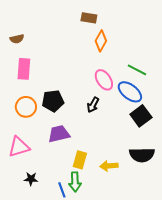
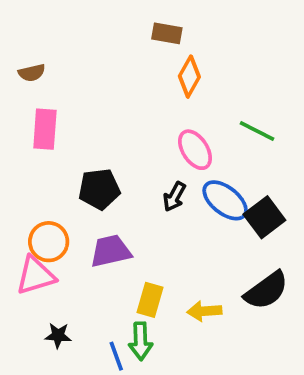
blue ellipse: (130, 92) -> (225, 200), moved
orange circle: (26, 107) -> (49, 242), moved
black semicircle: (142, 155) -> (266, 290), turned -35

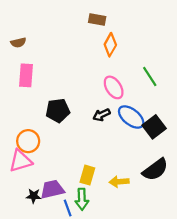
green line: (257, 131) -> (150, 76), turned 30
black arrow: (174, 197) -> (102, 115), turned 35
purple trapezoid: (111, 251) -> (52, 189), moved

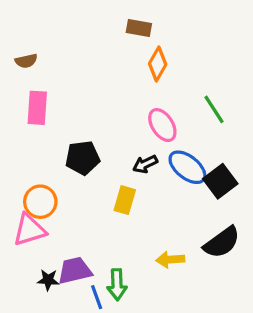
yellow rectangle: (87, 175) -> (125, 200), moved

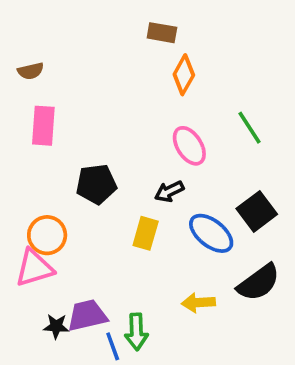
blue ellipse: (187, 167) -> (211, 233), moved

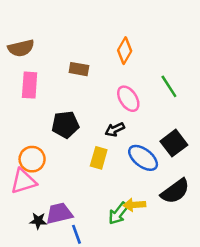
brown rectangle: (162, 33) -> (79, 69), moved
brown semicircle: (31, 71) -> (21, 48), size x1.5
green arrow: (136, 332) -> (118, 213), moved, turned 40

